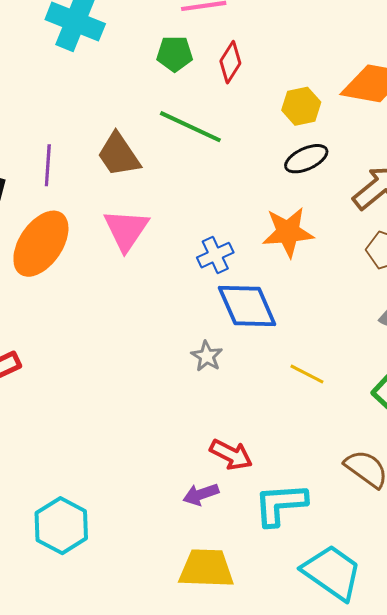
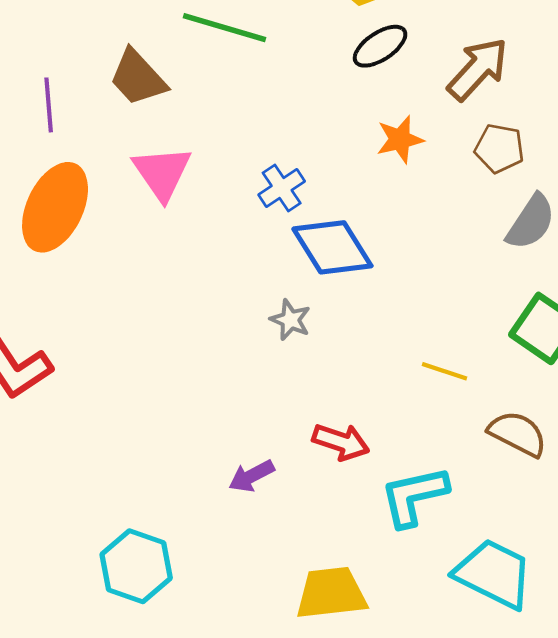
orange star: (288, 232) -> (400, 139), moved, size x0.7
yellow line: (307, 374) -> (445, 371), moved
purple arrow: (201, 494) -> (251, 476), moved

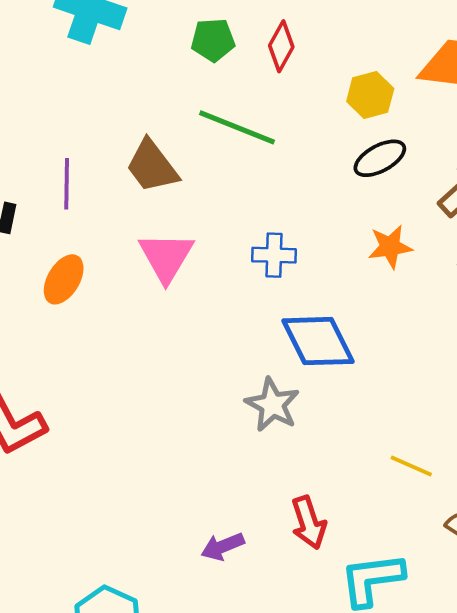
blue cross: (282, 188) -> (274, 255), moved, turned 30
orange ellipse: (55, 207) -> (64, 279), size x0.6
gray star: (290, 320) -> (272, 405), size x1.4
red arrow: (341, 442) -> (309, 523), turned 48

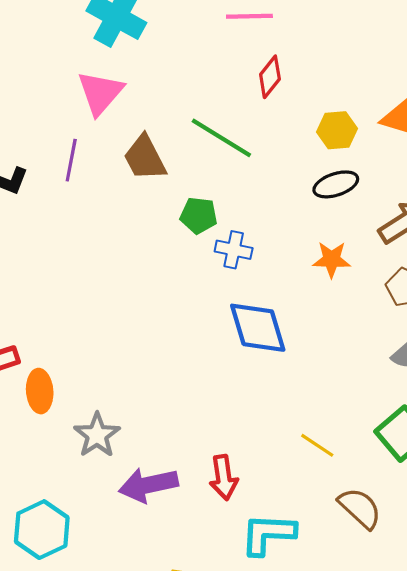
green pentagon: (213, 40) -> (199, 215), moved
pink triangle: (166, 257) -> (100, 93), moved
orange ellipse: (64, 279) -> (40, 391), moved, turned -45
gray star: (272, 405) -> (97, 435), moved
purple arrow: (223, 546) -> (148, 485), size x1.6

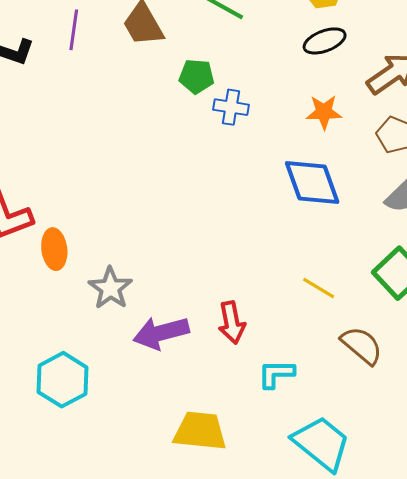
blue diamond: (258, 328) -> (312, 183), moved
cyan L-shape: (268, 534) -> (276, 374), size x0.7

